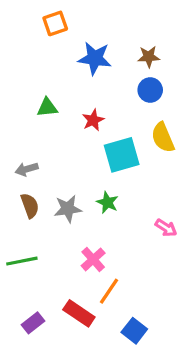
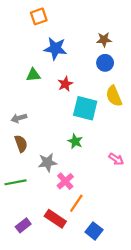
blue star: (95, 58) -> (55, 48), moved
cyan square: (122, 155) -> (85, 108), turned 30
gray star: (68, 209) -> (48, 162), moved

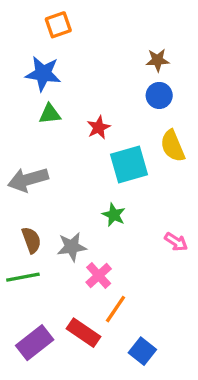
blue star: (55, 48) -> (43, 74), moved
cyan square: (85, 108) -> (129, 164), turned -30
gray arrow: (19, 118) -> (28, 180), size x1.6
brown semicircle: (21, 144) -> (31, 240), moved
purple rectangle: (23, 225) -> (35, 343), size x1.5

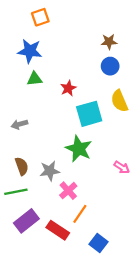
gray arrow: (28, 180) -> (19, 124), size x0.6
green star: (114, 215) -> (79, 149), size x1.6
purple rectangle: (35, 343) -> (26, 221), moved

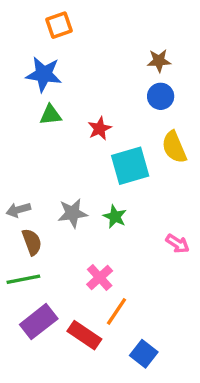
gray arrow: (19, 124) -> (18, 210), moved
green star: (79, 149) -> (115, 217), size x0.6
gray star: (50, 171) -> (73, 213), moved

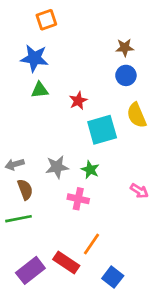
pink cross: (100, 278) -> (78, 199), moved, turned -36
purple rectangle: (39, 322) -> (30, 270), moved

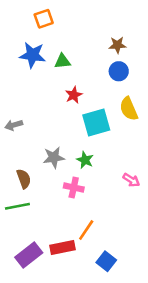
green triangle: (40, 90) -> (62, 61), moved
gray arrow: (15, 164) -> (14, 125), moved
red rectangle: (66, 263) -> (62, 248), turned -45

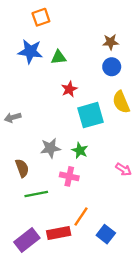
green line: (17, 206) -> (36, 194), moved
blue square: (106, 261) -> (106, 234), moved

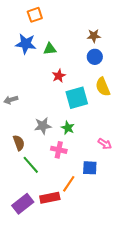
green line: (36, 194) -> (31, 165), turned 60
blue square: (106, 234) -> (90, 168), moved, turned -35

